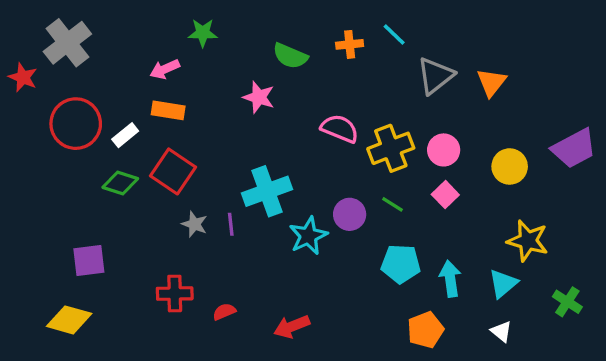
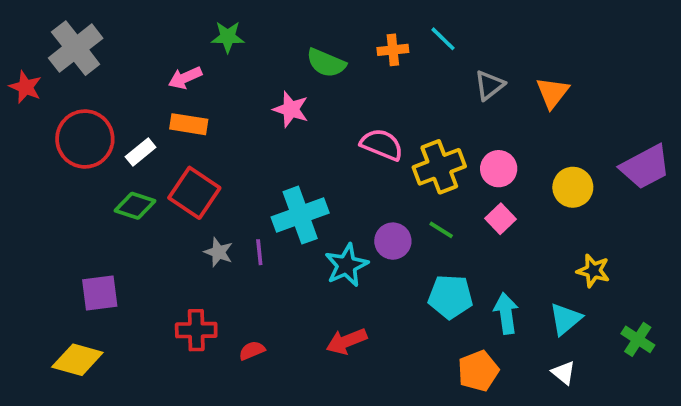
gray triangle: (435, 76) -> (489, 85), size x0.7
yellow star: (528, 241) -> (593, 271), size x0.7
red arrow: (292, 327) -> (346, 341), moved

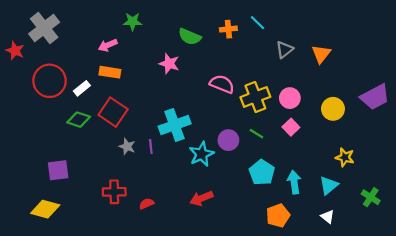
cyan pentagon: (450, 297) -> (262, 172), turned 30

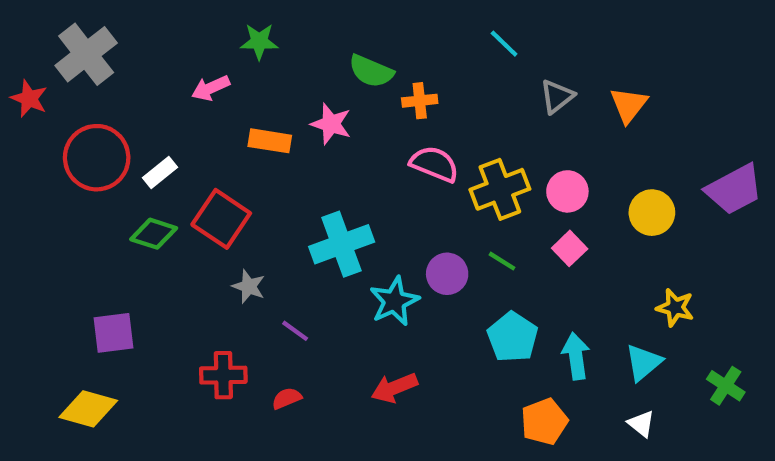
orange cross: (228, 29) -> (420, 101), moved
orange rectangle: (110, 72) -> (270, 141), moved
purple line: (151, 147) -> (295, 331), moved, turned -48

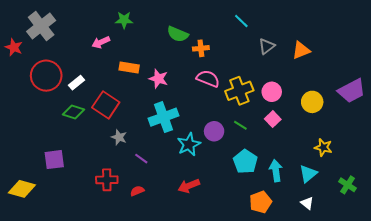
orange triangle: (629, 105) -> (301, 50), turned 30
pink star: (331, 124) -> (158, 79), moved
yellow diamond: (88, 409) -> (22, 189), moved

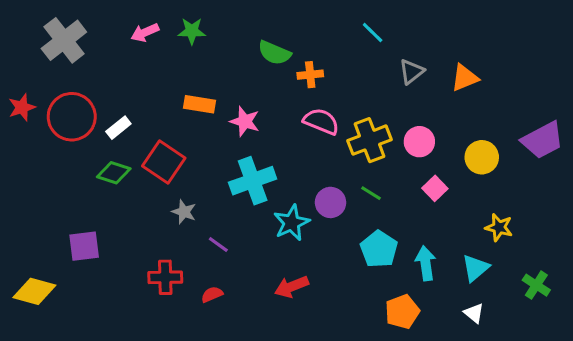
pink arrow: (101, 42) -> (145, 33), moved
red star: (14, 47) -> (22, 107), moved, turned 30
pink square: (273, 119) -> (435, 188), moved

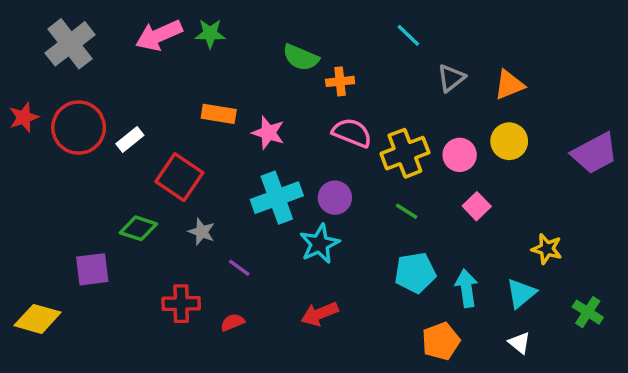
pink arrow: (145, 33) -> (159, 35), size x1.5
yellow circle: (482, 157) -> (509, 141), moved
green diamond: (114, 173) -> (138, 228), moved
purple circle: (331, 202) -> (335, 198), moved
cyan pentagon: (379, 249) -> (415, 273), turned 30

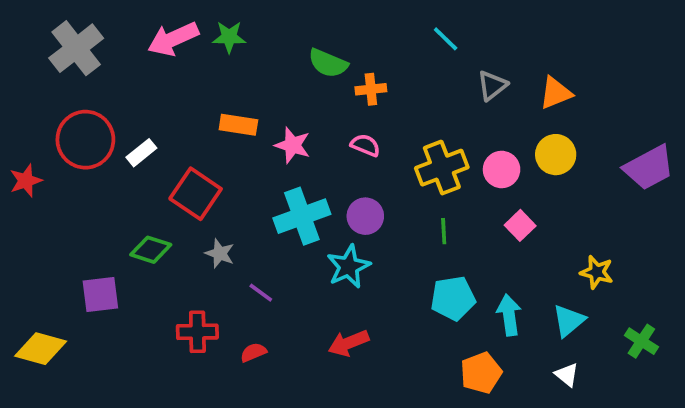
red star: (24, 117) -> (26, 181), moved
pink semicircle: (352, 133) -> (365, 145), moved, size x0.7
green line: (407, 211) -> (444, 231), turned 55

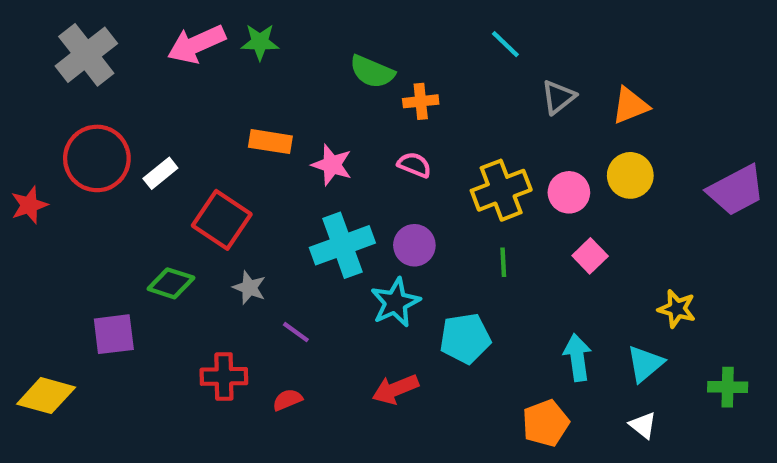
cyan pentagon: (453, 298) -> (465, 338), moved
green cross: (641, 341) -> (728, 387), turned -32

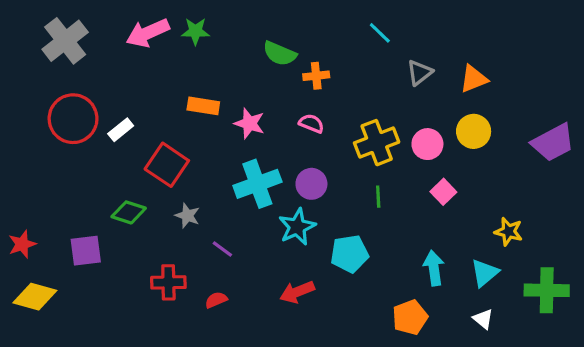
red star: (29, 205) -> (22, 244), moved
green cross: (728, 387) -> (547, 290), size x1.5

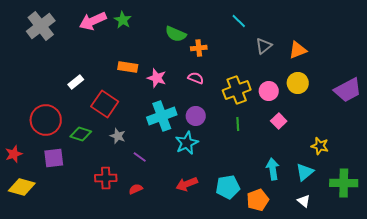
green star: (195, 31) -> (123, 20), turned 30
red circle: (73, 119) -> (46, 120), moved
cyan pentagon: (350, 254) -> (228, 187), moved

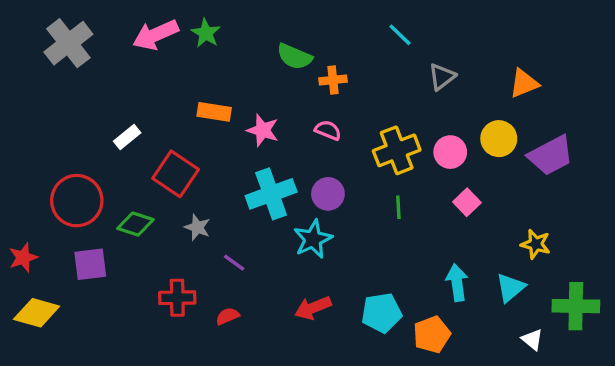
orange triangle: (298, 50) -> (524, 83), moved
purple trapezoid: (348, 90) -> (551, 155), moved
white triangle: (304, 201) -> (532, 340), moved

